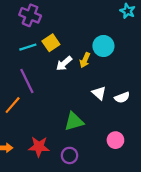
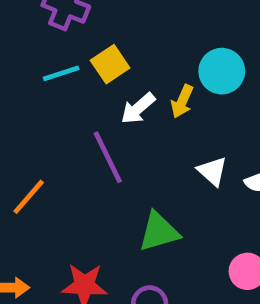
purple line: (27, 81) -> (108, 157), moved

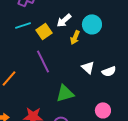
yellow square: (110, 64) -> (44, 31), moved
white arrow: (138, 108) -> (64, 20), moved

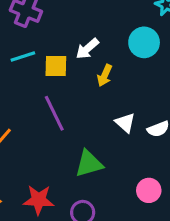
cyan circle: (92, 24) -> (144, 42), moved
yellow square: (44, 31) -> (56, 66), turned 35

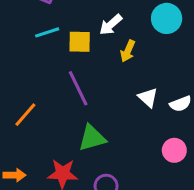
green triangle: (89, 164) -> (92, 138), moved
pink circle: (149, 190) -> (174, 150), moved

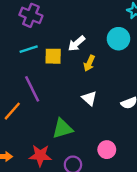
purple line: (78, 88) -> (32, 89), moved
white triangle: (148, 98) -> (89, 98), moved
pink circle: (174, 150) -> (107, 150), moved

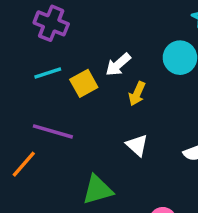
yellow square: (53, 56) -> (84, 83), turned -30
purple line: (32, 89) -> (53, 131), turned -48

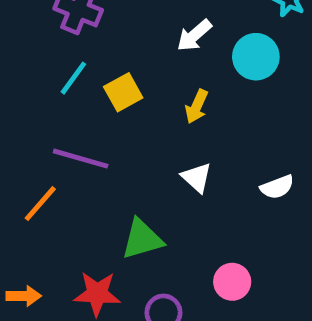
white arrow: (118, 65) -> (194, 35), moved
cyan line: (48, 73) -> (73, 78), turned -36

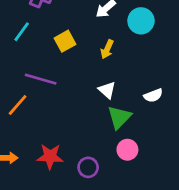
cyan line: (73, 78) -> (22, 32), moved
green triangle: (142, 239) -> (119, 117), moved, turned -30

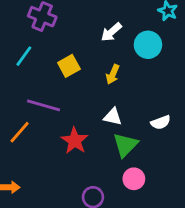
white triangle: (107, 90) -> (113, 117), turned -30
red star: (50, 157) -> (75, 141), moved, turned 30

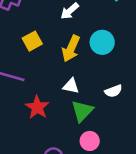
cyan circle: (148, 45) -> (102, 42), moved
yellow arrow: (113, 74) -> (71, 49), size x1.5

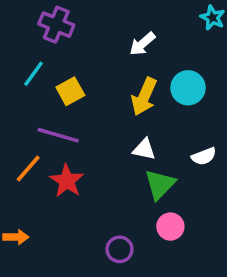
yellow square: (32, 41) -> (70, 91), moved
red star: (37, 107) -> (67, 181), moved

